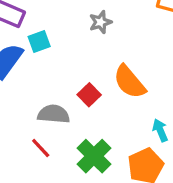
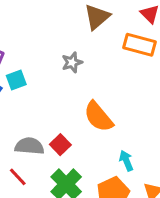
red square: (89, 95) -> (60, 145), moved

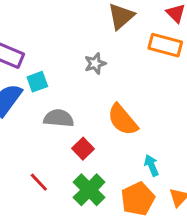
gray semicircle: (29, 146) -> (59, 118), moved

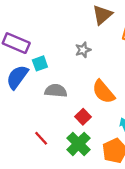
red square: (83, 149) -> (83, 117), moved

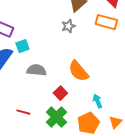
gray star: (83, 50) -> (68, 26), moved
red line: (41, 138) -> (23, 112), turned -32

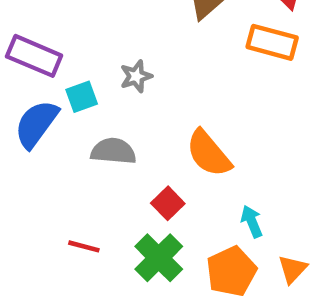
gray star: (68, 26) -> (136, 76), moved

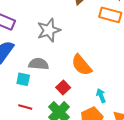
gray star: (136, 76) -> (49, 30), size x1.6
cyan square: (82, 97) -> (23, 79), moved, turned 32

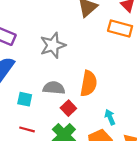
gray semicircle: (39, 64) -> (54, 88), moved
orange semicircle: (82, 65) -> (89, 83), turned -130

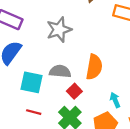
cyan square: (25, 99) -> (31, 82), size x1.5

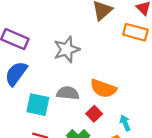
orange semicircle: (94, 67) -> (103, 88), turned 100
red square: (74, 91) -> (94, 114), moved

